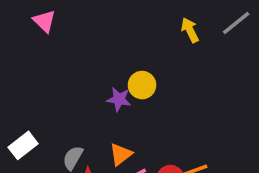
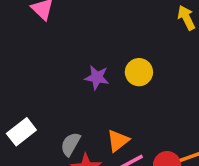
purple star: (119, 99) -> (97, 77), moved

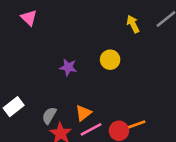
yellow circle: (139, 72) -> (110, 60), moved

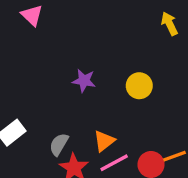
yellow circle: (110, 60) -> (139, 86), moved

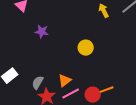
purple star: (84, 81) -> (42, 32), moved

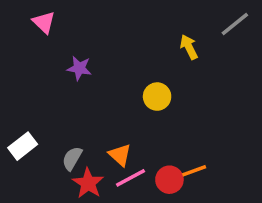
yellow arrow: (104, 11) -> (189, 47), moved
orange triangle: (65, 81) -> (120, 155), turned -40

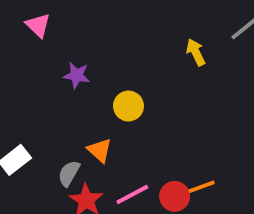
yellow circle: (157, 97) -> (128, 106), moved
orange triangle: (120, 155) -> (100, 150), moved

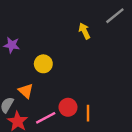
orange line: (202, 187) -> (88, 113), turned -70
red circle: (175, 196) -> (68, 107), moved

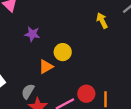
orange triangle: (26, 91) -> (46, 67), moved, turned 48

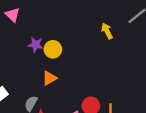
yellow circle: (63, 52) -> (53, 49), moved

